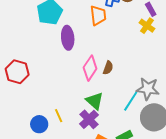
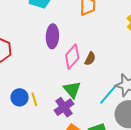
purple ellipse: (68, 38) -> (52, 36), moved
blue circle: (39, 124) -> (20, 97), moved

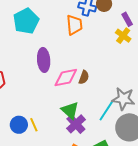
pink diamond: (72, 57) -> (66, 78), turned 45
purple cross: (64, 107) -> (76, 124), moved

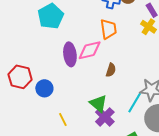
orange trapezoid: (74, 25) -> (108, 29), moved
pink diamond: (66, 78) -> (90, 50), moved
blue circle: (19, 125) -> (44, 88), moved

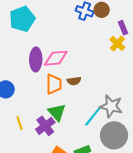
orange trapezoid: (108, 29) -> (54, 84), moved
brown semicircle: (111, 70) -> (74, 81), turned 56
purple cross: (105, 117) -> (45, 126), moved

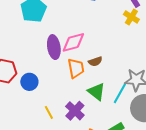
green triangle: (57, 112) -> (96, 92), moved

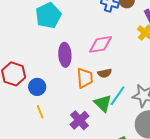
pink diamond: (73, 42) -> (101, 44), moved
cyan line: (120, 93) -> (118, 96), moved
yellow line: (49, 112) -> (40, 112), moved

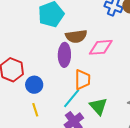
brown semicircle: (105, 73) -> (76, 36), moved, size x1.5
cyan line: (118, 96) -> (72, 98), moved

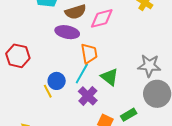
purple ellipse: (64, 55) -> (67, 32), turned -70
blue circle: (34, 85) -> (57, 81), moved

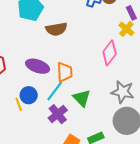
pink diamond: (102, 18) -> (110, 53), moved, turned -45
purple ellipse: (67, 32) -> (38, 66), moved

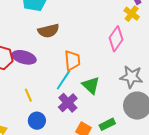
brown semicircle: (56, 29) -> (48, 31), moved
purple ellipse: (38, 66) -> (24, 57), moved
blue circle: (29, 95) -> (37, 121), moved

